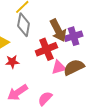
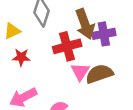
pink triangle: (59, 67) -> (80, 72), turned -49

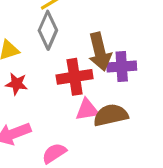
pink triangle: (80, 72) -> (87, 110), turned 42

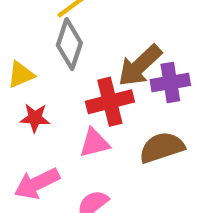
brown arrow: (100, 52) -> (140, 66), turned 66
pink triangle: (87, 110) -> (94, 143), moved

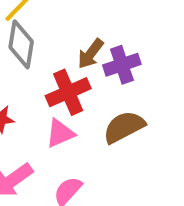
brown arrow: (140, 66) -> (91, 54), size x0.7

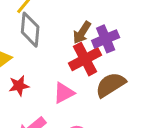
red cross: (68, 92) -> (85, 59), moved

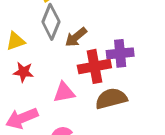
brown arrow: (82, 33) -> (76, 37), moved

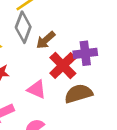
red cross: (94, 66) -> (63, 66), turned -32
pink triangle: (64, 92) -> (37, 89), turned 36

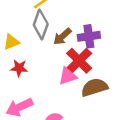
purple cross: (85, 53) -> (89, 36), moved
pink triangle: (37, 89) -> (68, 76), moved, turned -42

